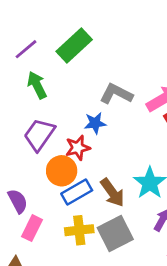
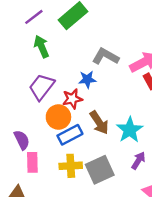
brown arrow: (112, 193) -> (99, 123), moved
pink rectangle: (32, 228) -> (32, 162), turned -30

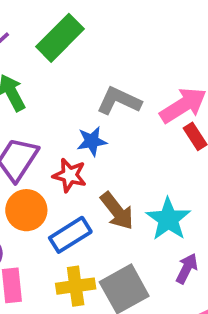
red star: (72, 99) -> (70, 175), turned 30
orange circle: (58, 117) -> (26, 210), moved

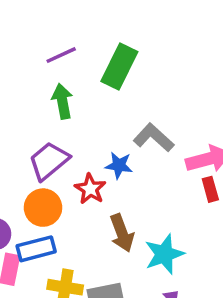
green rectangle: (60, 38) -> (119, 66), turned -36
blue rectangle: (70, 235) -> (36, 249), moved

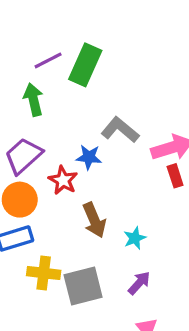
purple line: (61, 55) -> (48, 60), moved
cyan star: (164, 254) -> (135, 238), size x0.6

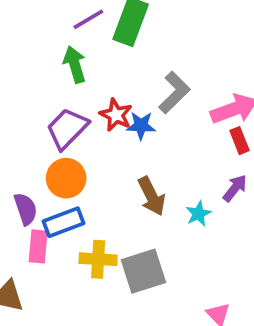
gray L-shape: (120, 130) -> (174, 93), turned 99
red star: (63, 180) -> (116, 115), moved
purple arrow: (139, 283) -> (235, 188), moved

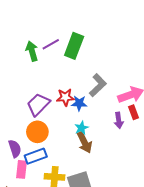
green arrow: (75, 65) -> (32, 51), moved
red star: (116, 115) -> (65, 97), turned -30
purple arrow: (235, 188) -> (119, 120), moved, turned 133
cyan star: (198, 214) -> (81, 128), moved

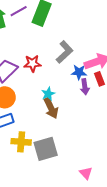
blue star: (79, 103) -> (79, 72), moved

